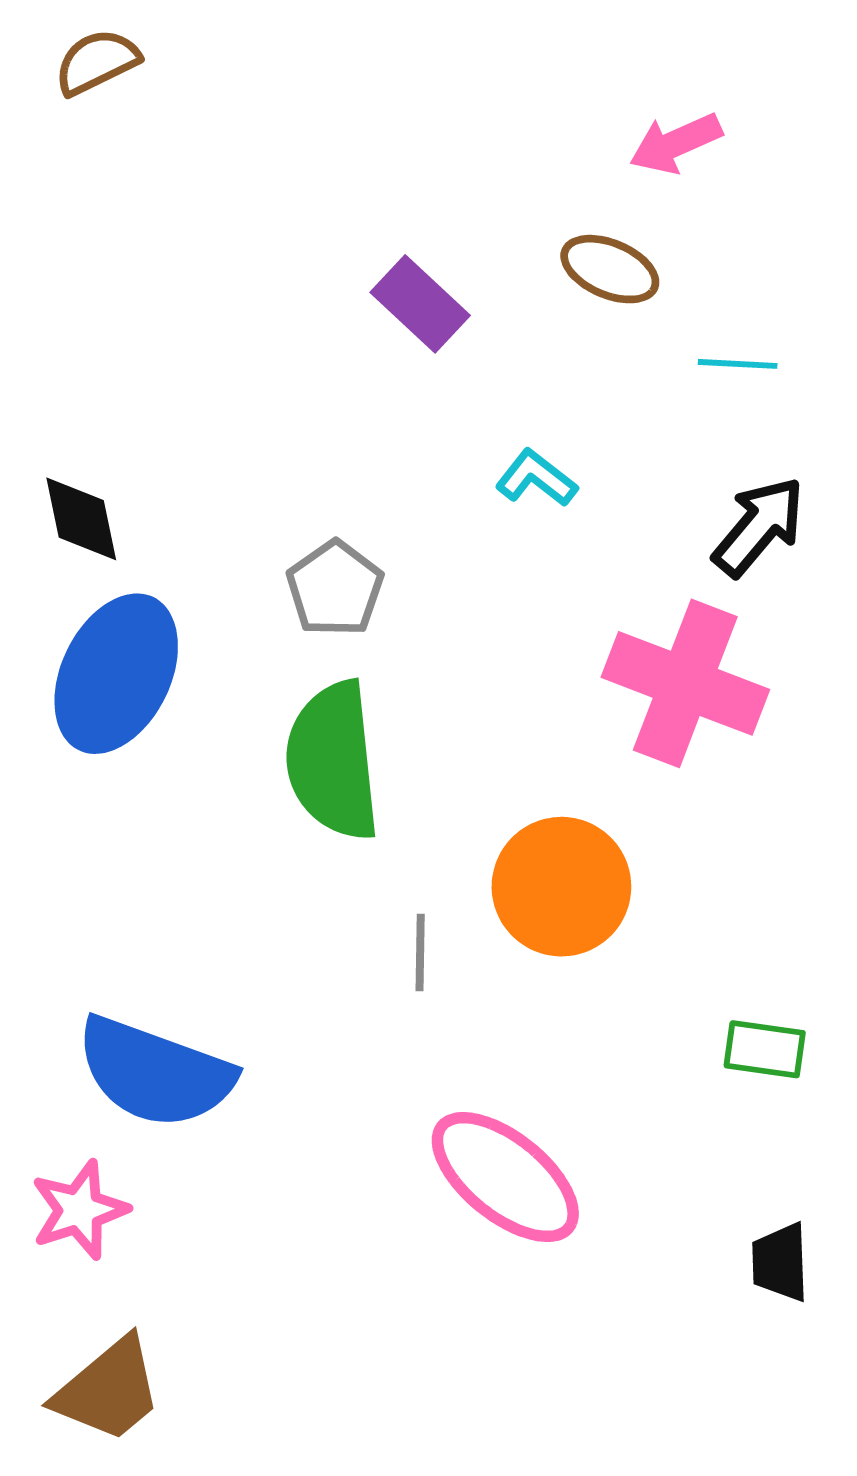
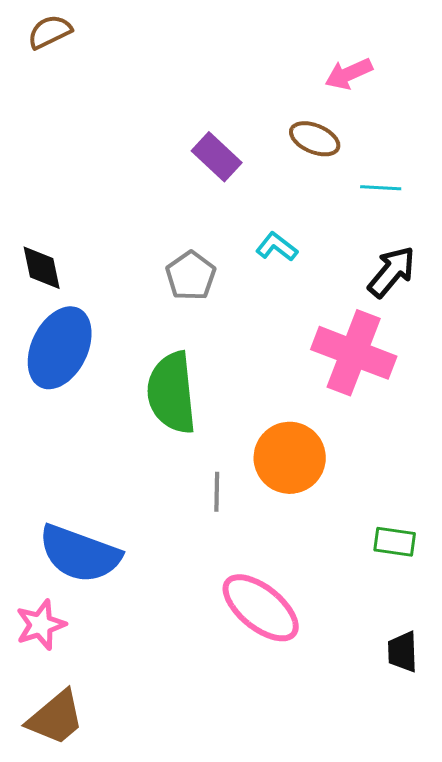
gray pentagon: (335, 589) -> (191, 276), moved

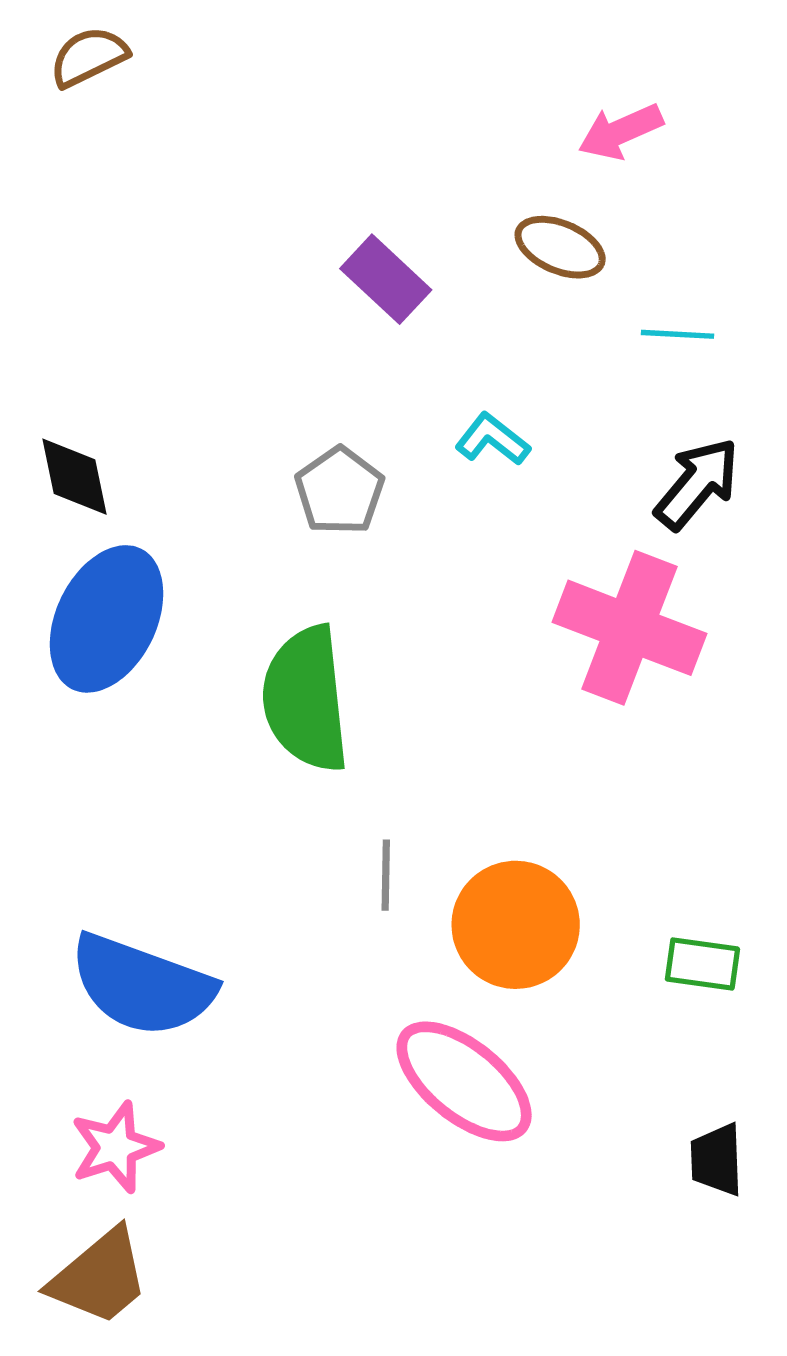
orange circle: (290, 458) -> (516, 925), moved
pink star: (41, 625) -> (115, 1147), moved

